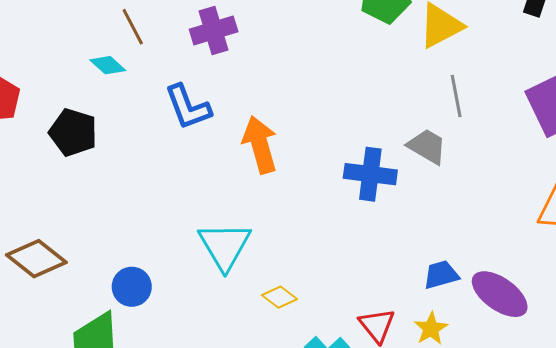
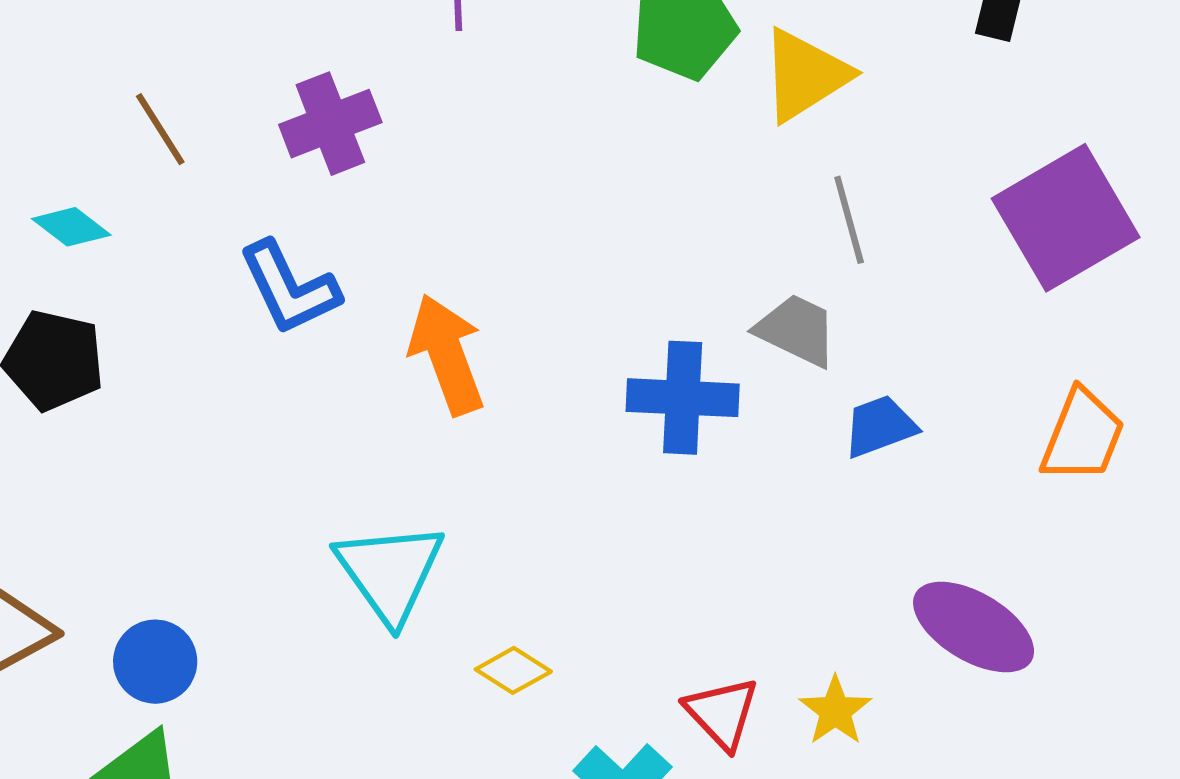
cyan diamond: (108, 65) -> (71, 227), moved
blue trapezoid: (441, 275) -> (880, 426), moved
blue circle: (132, 287) -> (155, 662), moved

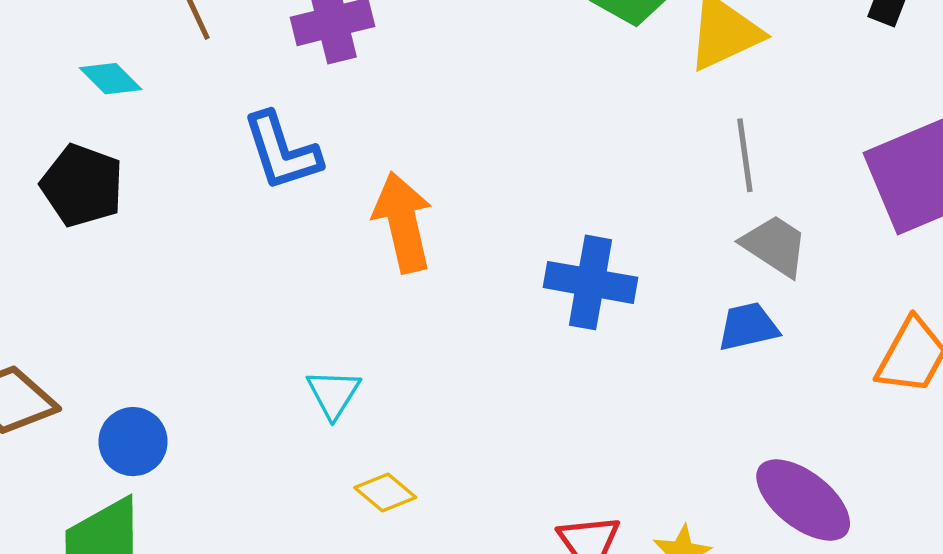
gray trapezoid: (797, 330) -> (775, 246), moved
cyan triangle: (390, 572) -> (334, 394), size x0.6
yellow diamond: (513, 670) -> (385, 493), moved

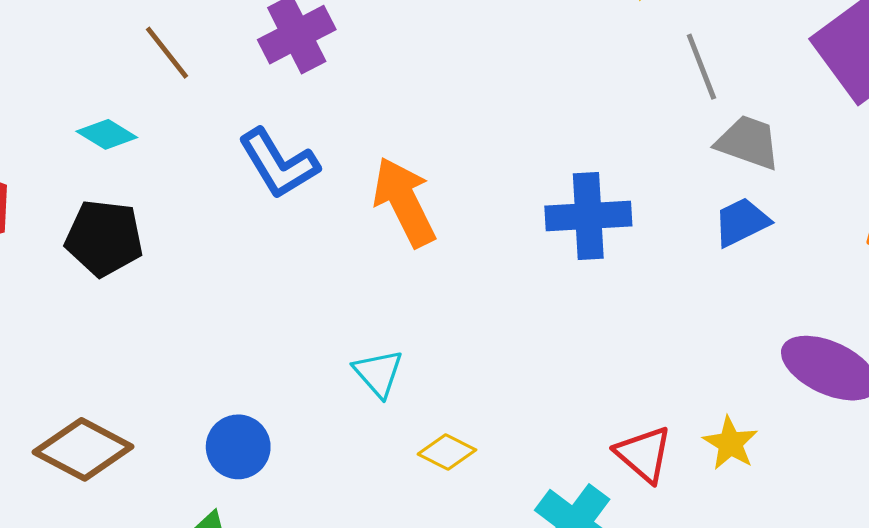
blue circle: (133, 442) -> (238, 447), moved

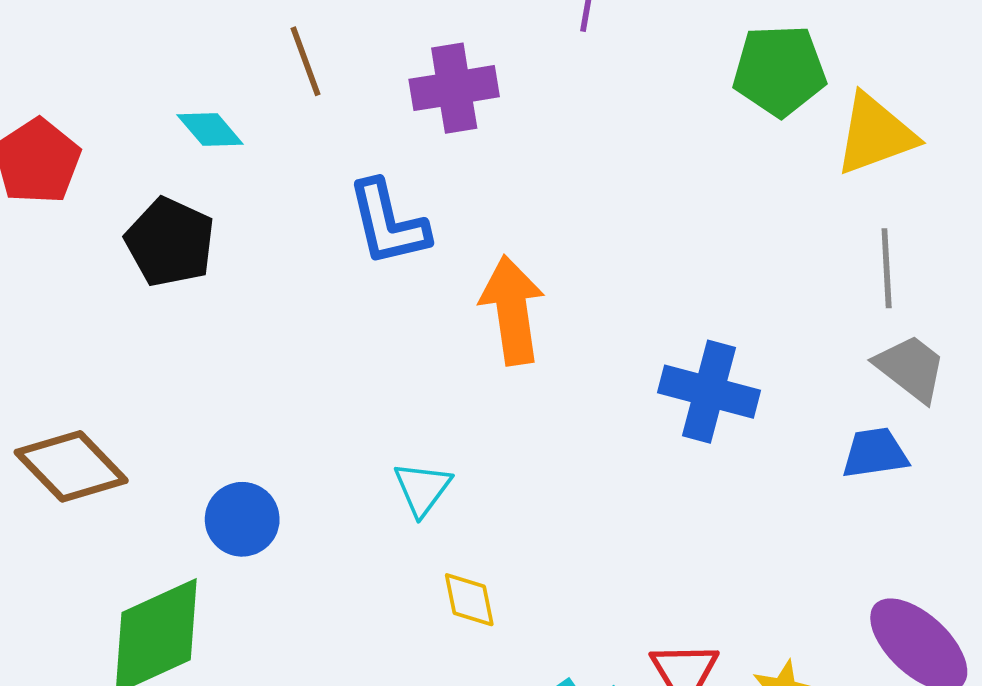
yellow diamond: (447, 452) -> (469, 600), turned 34

